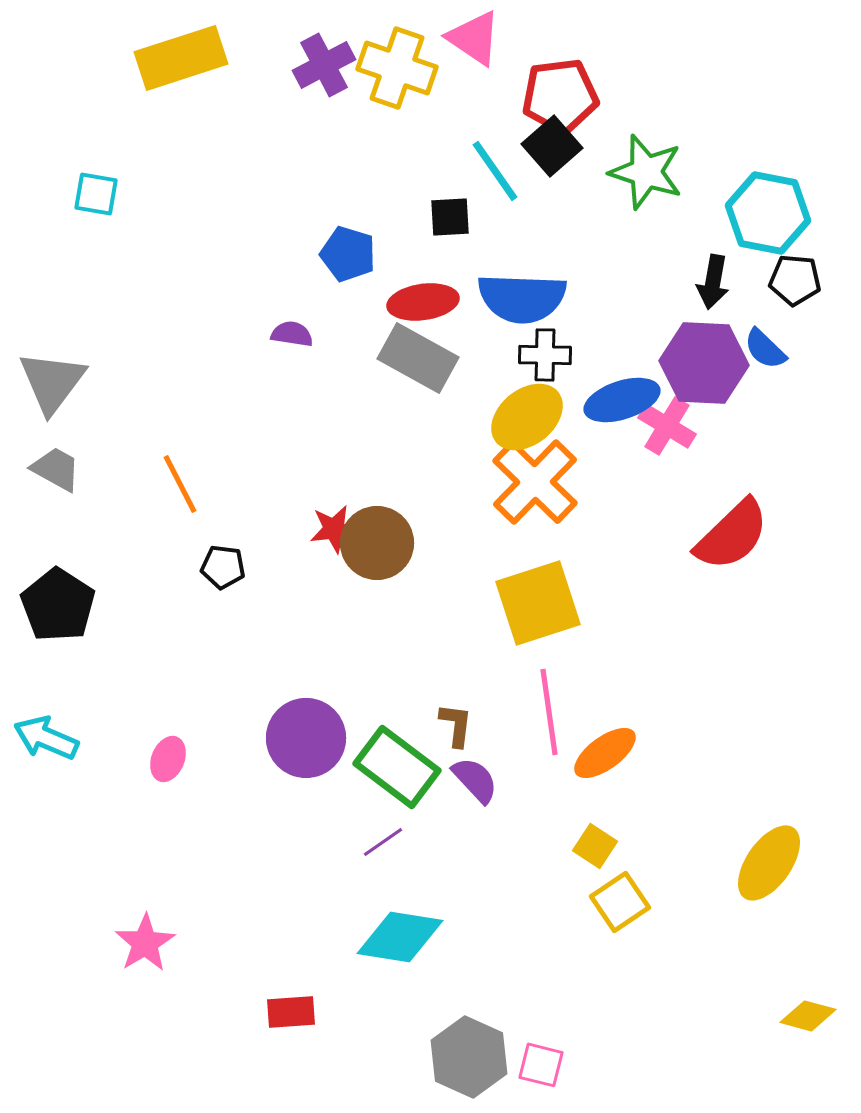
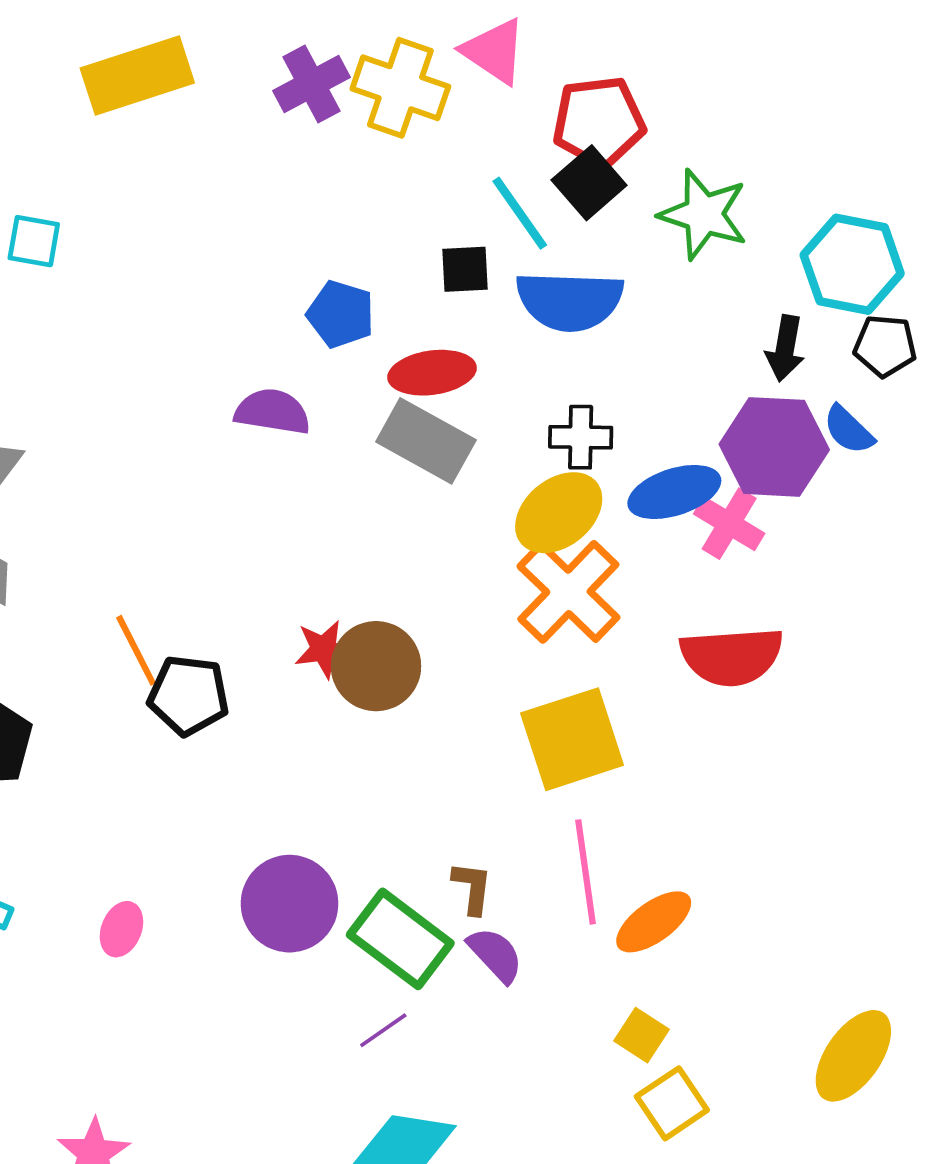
blue semicircle: (522, 298) -> (570, 301), moved
purple semicircle: (292, 334) -> (272, 412), size x1.5
orange line: (180, 484) -> (136, 650), moved
red semicircle: (732, 535) -> (732, 656), moved, turned 40
black pentagon: (223, 567) -> (188, 695), size x1.5

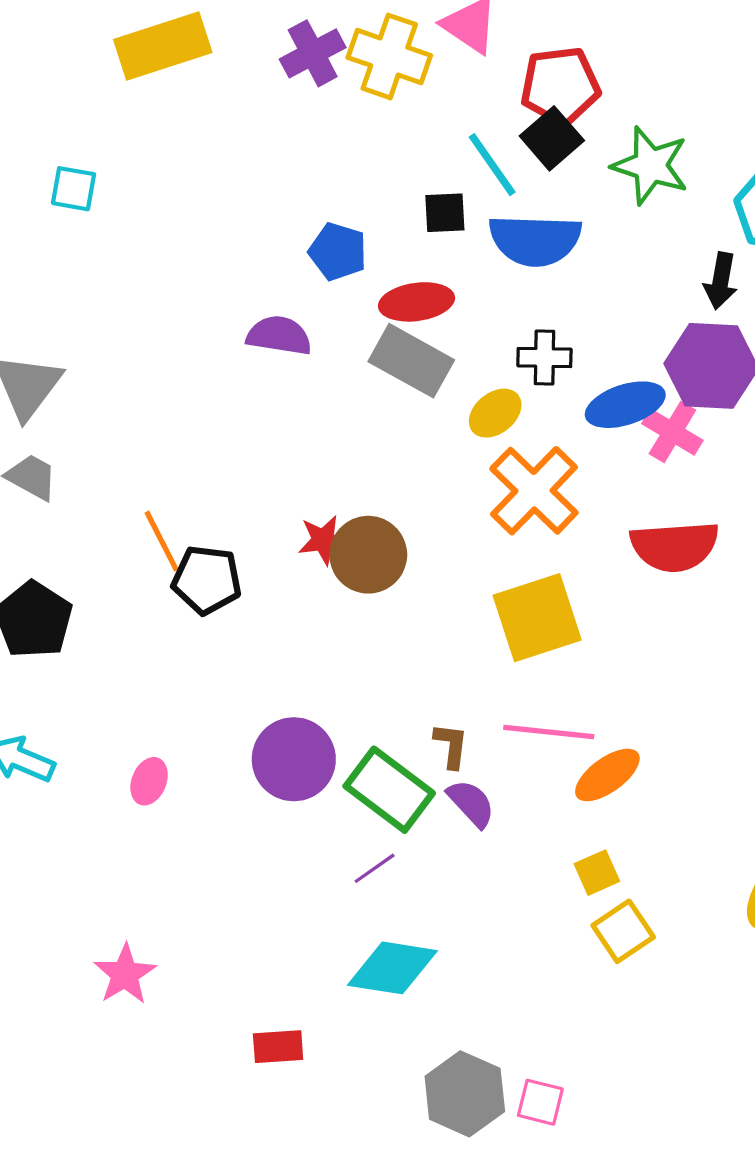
yellow ellipse: (559, 513) -> (495, 413), moved, size x0.7
pink line: (585, 872) -> (549, 732), turned -76
yellow square: (641, 1035) -> (597, 873), turned 33

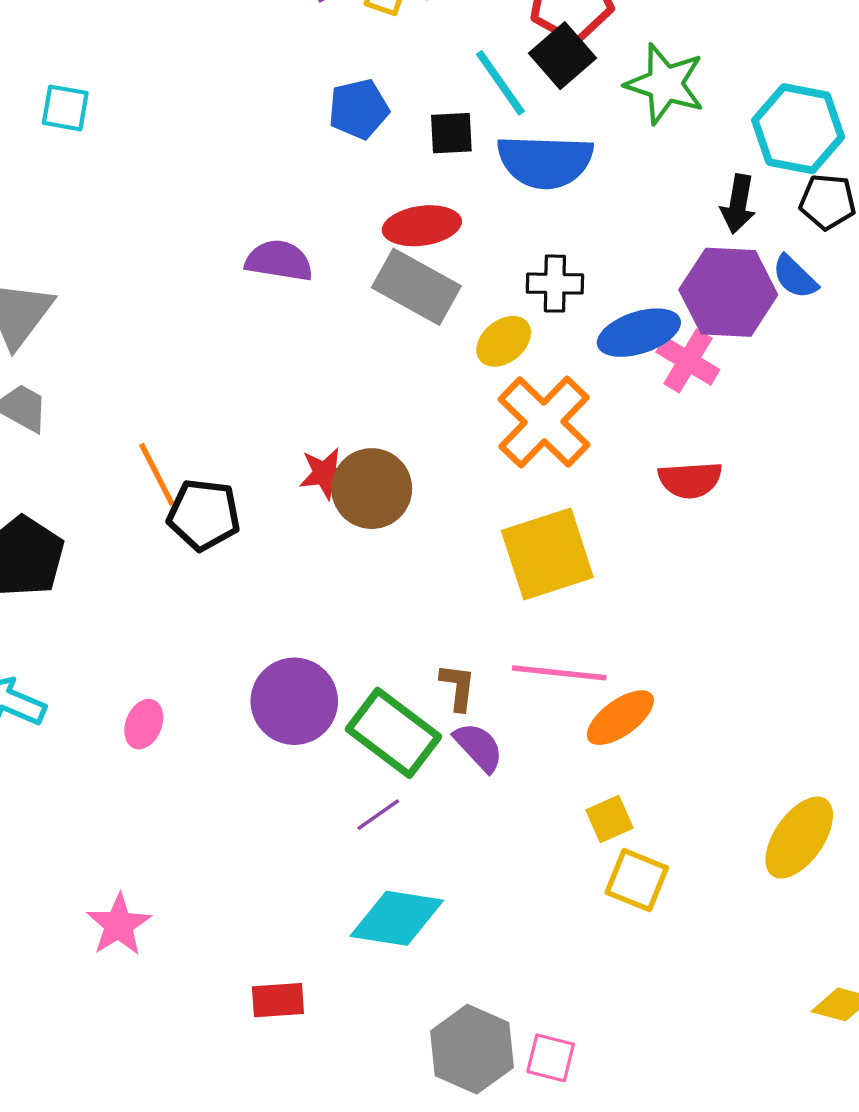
blue pentagon: (338, 252) -> (359, 109), moved, turned -30
red semicircle: (675, 546) -> (690, 480), size x0.7
yellow square: (623, 931) -> (637, 880), turned -34

